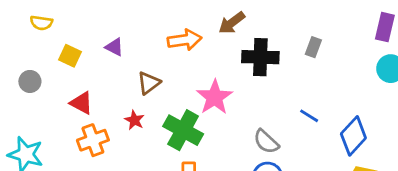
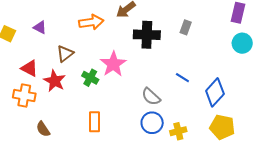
red triangle: (81, 103) -> (29, 68), moved
red star: (134, 120) -> (55, 81), size x1.5
green cross: (183, 130) -> (90, 78), moved, size x0.6
orange cross: (93, 140) -> (24, 96), turned 30

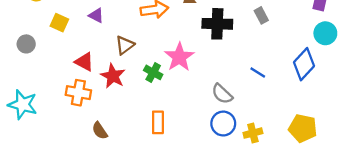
gray rectangle: (186, 27) -> (261, 15), turned -48
blue diamond: (215, 92) -> (304, 64), moved

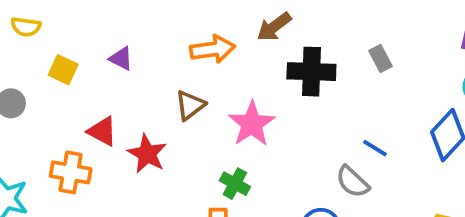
brown triangle: (125, 45) -> (190, 105), moved
green cross: (153, 72) -> (235, 184), moved
orange cross: (78, 93) -> (71, 172), moved
gray semicircle: (222, 94) -> (353, 182), moved

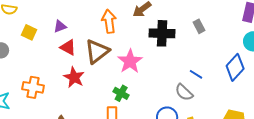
orange arrow: (212, 49) -> (109, 21), turned -90
purple triangle: (121, 59) -> (60, 26), turned -48
brown triangle: (190, 105) -> (97, 51), size x1.5
red triangle: (102, 131) -> (68, 47), moved

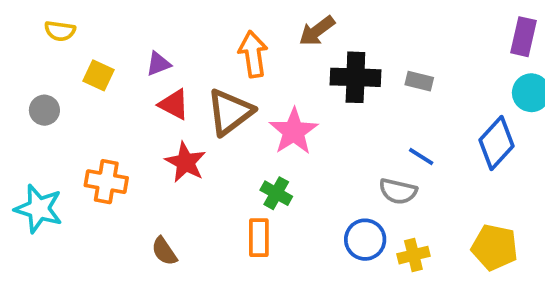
gray rectangle: (199, 26) -> (419, 81), moved, turned -48
gray semicircle: (184, 92) -> (398, 191), turned -30

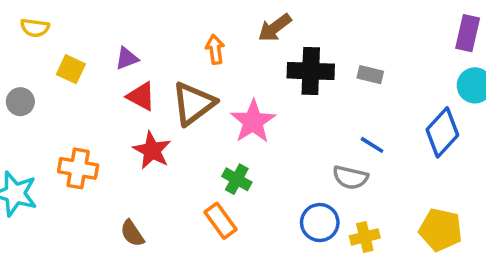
orange arrow: (253, 54) -> (215, 49), size x0.7
orange rectangle: (259, 238) -> (221, 221), turned -36

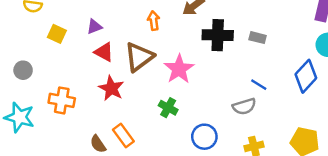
gray circle: (20, 102) -> (23, 70), moved
gray semicircle: (350, 177) -> (244, 106), turned -30
orange rectangle: (221, 221) -> (123, 135), moved
blue circle: (320, 223) -> (204, 137), moved

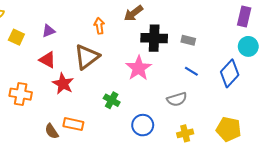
red triangle: (104, 52) -> (48, 60), moved
pink star: (179, 69) -> (139, 68), moved
blue line: (259, 85) -> (191, 71), moved
orange rectangle: (123, 135) -> (73, 124), turned -42

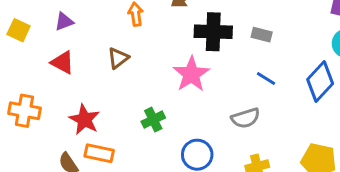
brown triangle: (87, 57) -> (118, 58), size x0.6
red star: (63, 84) -> (84, 120), moved
green cross: (112, 100) -> (153, 120), turned 35

